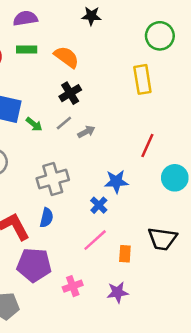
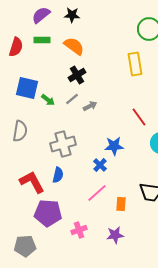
black star: (91, 16) -> (72, 15), moved
purple semicircle: (25, 18) -> (41, 15), turned -30
red line: (147, 145) -> (139, 117), turned -60

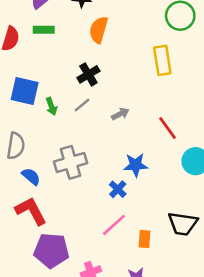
orange semicircle: (74, 46) -> (99, 30), moved, turned -110
green arrow: (48, 100) -> (51, 106), turned 32
gray arrow: (90, 106) -> (120, 114), moved
blue semicircle: (58, 175) -> (31, 176), moved, turned -63

